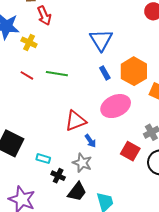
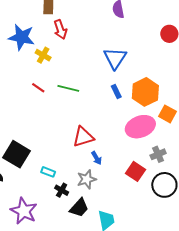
pink ellipse: (116, 106) -> (140, 127), moved
gray star: (82, 163) -> (87, 179), turned 30

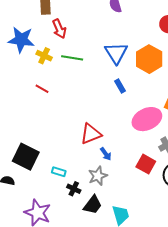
green line: (68, 88) -> (72, 58), moved
orange hexagon: (145, 92) -> (149, 59), moved

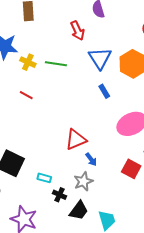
red arrow: (59, 29) -> (78, 31), moved

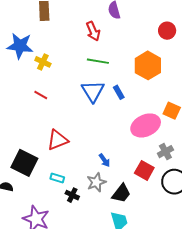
blue triangle: (100, 58) -> (93, 91), moved
green line: (56, 64) -> (98, 61), moved
red triangle: (76, 140) -> (57, 140), moved
black trapezoid: (79, 211) -> (121, 193), moved

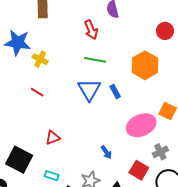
red triangle: (57, 140) -> (53, 138), size x0.7
blue arrow: (104, 160) -> (106, 152), moved

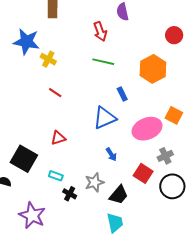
blue triangle: (89, 90) -> (105, 118), moved, turned 35
red line: (37, 92) -> (55, 93), moved

